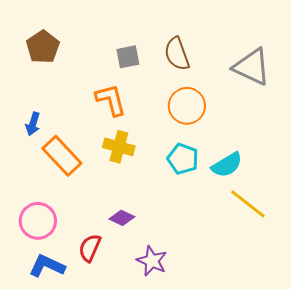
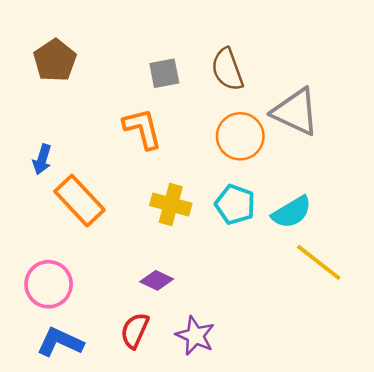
gray triangle: (252, 67) -> (296, 112), moved
yellow cross: (119, 147) -> (171, 204), moved
red semicircle: (90, 248) -> (135, 331), moved

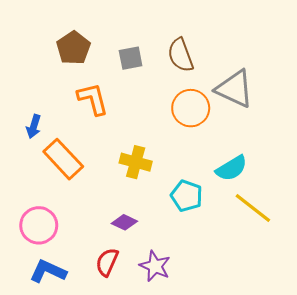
brown pentagon: (55, 60) -> (73, 48), moved
orange L-shape: (142, 129) -> (93, 99), moved
cyan pentagon: (235, 204) -> (187, 196), moved

